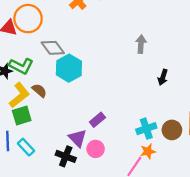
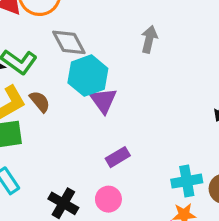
gray arrow: (141, 44) -> (149, 39), moved
purple triangle: (78, 138) -> (103, 100), moved

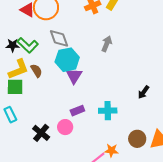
cyan cross: (187, 181) -> (108, 111), moved
pink circle: (108, 199) -> (65, 127), moved

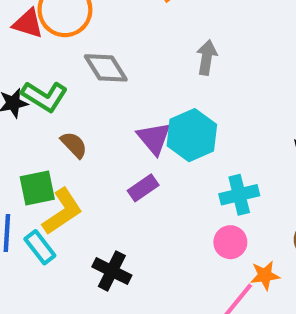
cyan hexagon: (67, 60) -> (192, 135), moved
yellow L-shape: (18, 69) -> (62, 211), moved
purple rectangle: (77, 111) -> (143, 188), moved
pink circle: (65, 127) -> (230, 242), moved

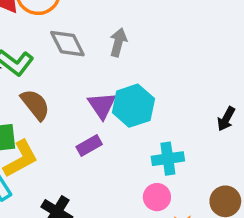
gray arrow: (207, 58) -> (118, 42), moved
brown semicircle: (74, 145) -> (35, 105), size x1.4

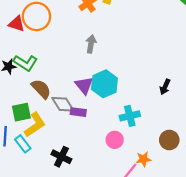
gray diamond: (67, 44) -> (63, 104), moved
purple rectangle: (89, 146) -> (78, 112), turned 42
pink circle: (157, 197) -> (115, 140), moved

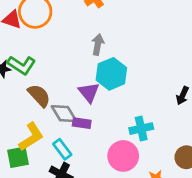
cyan hexagon: (104, 84) -> (111, 74), moved
green square: (21, 112) -> (18, 157), moved
pink circle: (115, 140) -> (123, 156), size x1.5
cyan rectangle: (23, 144) -> (62, 149), moved

